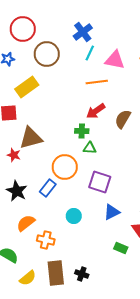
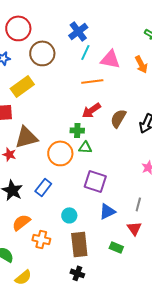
orange circle: (65, 167) -> (60, 153), moved
brown rectangle: (56, 273) -> (79, 244), moved

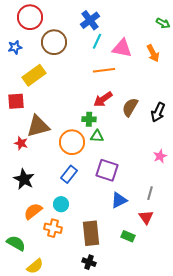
blue rectangle: (43, 187) -> (69, 174), moved
cyan circle: (69, 215) -> (61, 204), moved

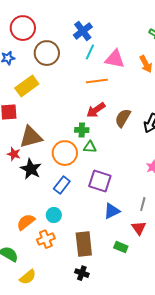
black star: (24, 179) -> (31, 169), moved
orange cross: (53, 228) -> (46, 239), turned -36

